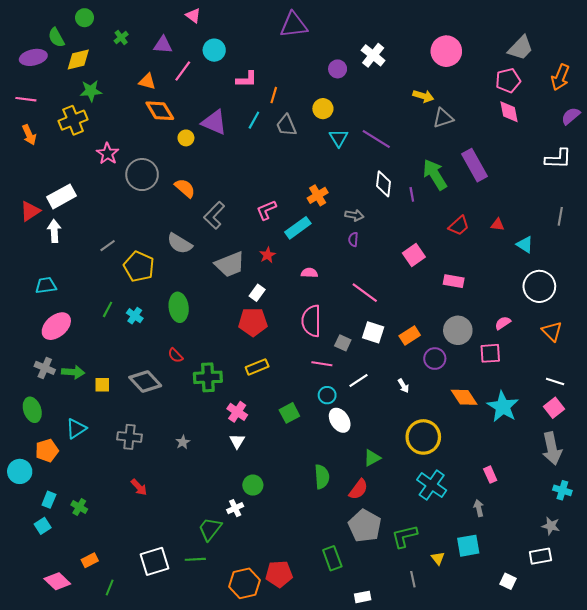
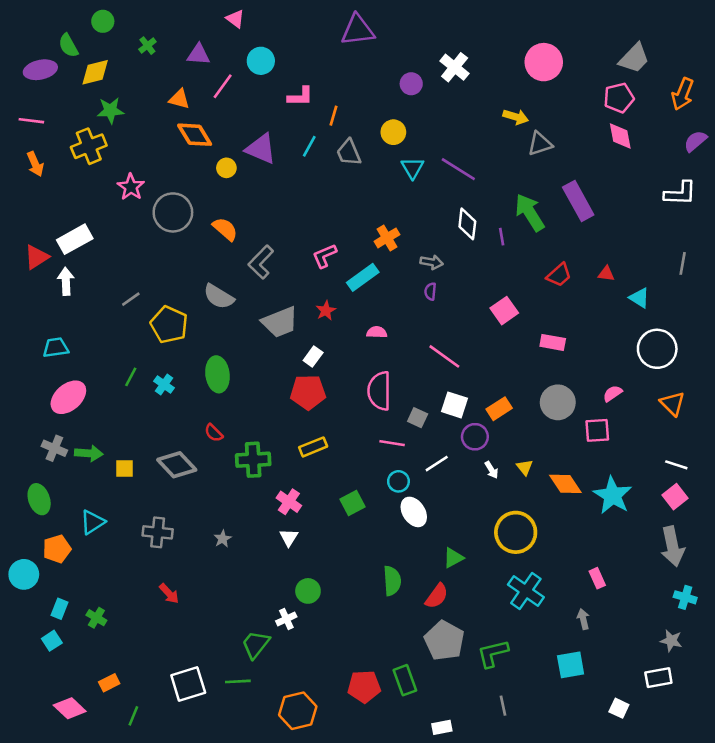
purple circle: (435, 359) -> (475, 437), moved
yellow triangle: (438, 558) -> (525, 467), moved
red pentagon: (279, 574) -> (364, 687), moved

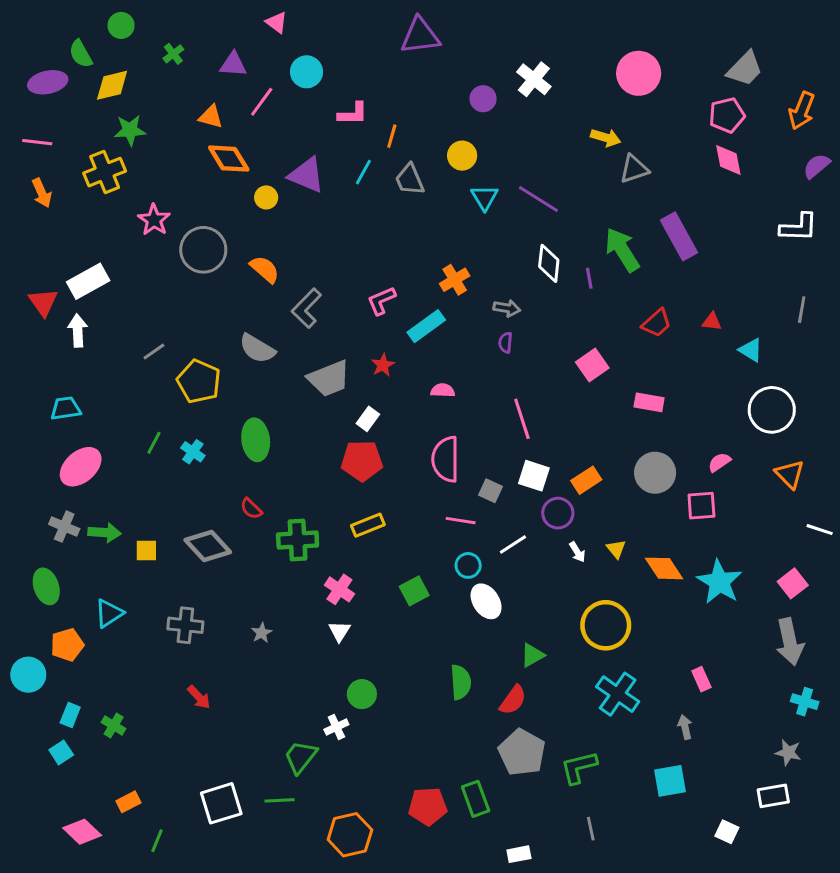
red triangle: (37, 257) -> (43, 302), turned -32
pink line: (444, 356) -> (522, 419), turned 36
white line: (676, 465) -> (820, 530), moved

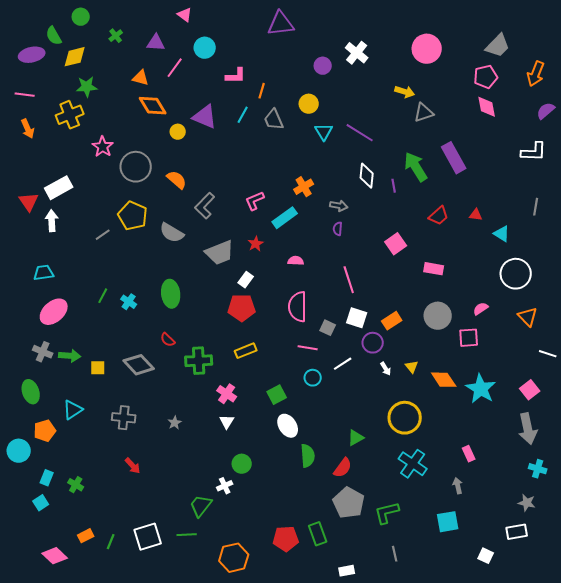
yellow pentagon: (199, 381) -> (133, 216), moved
white ellipse: (486, 601) -> (288, 426), moved
green line: (157, 841) -> (111, 542), moved

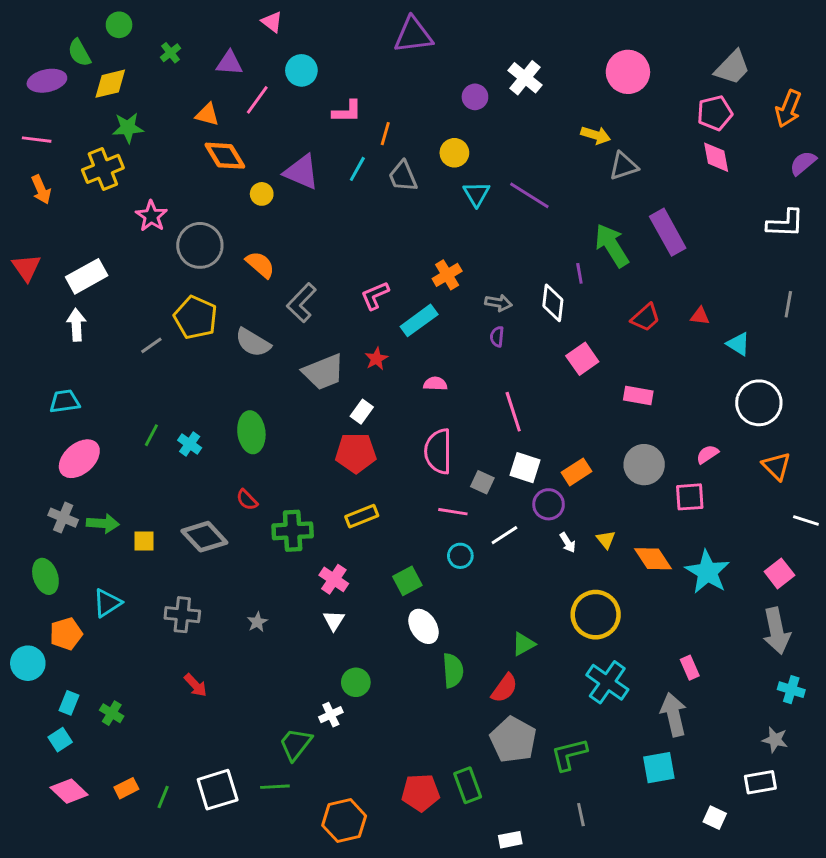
white diamond: (367, 176) -> (553, 303), moved
red triangle: (29, 202) -> (26, 267), moved
gray arrow: (458, 486) -> (674, 715), size x1.8
pink diamond: (55, 556) -> (69, 791), moved

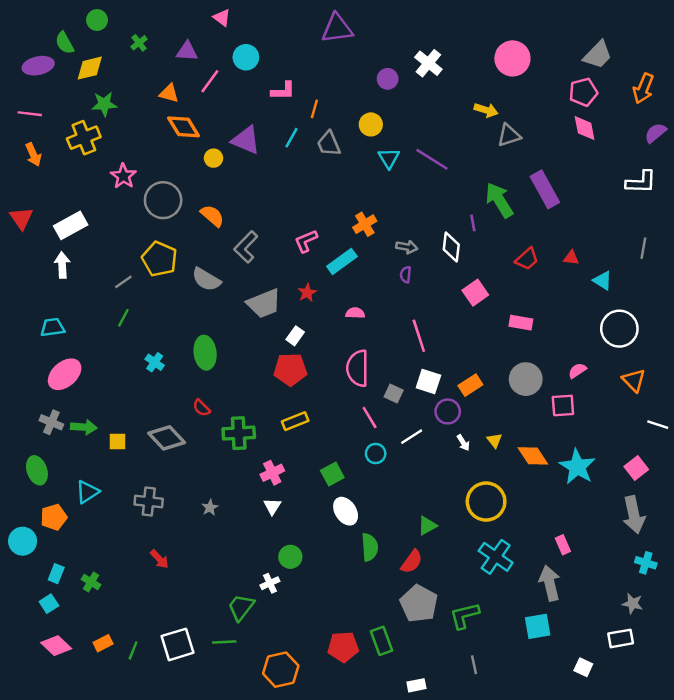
green line: (151, 435) -> (123, 318), moved
pink line: (453, 512) -> (370, 417), turned 50
pink cross: (334, 579) -> (272, 473), turned 30

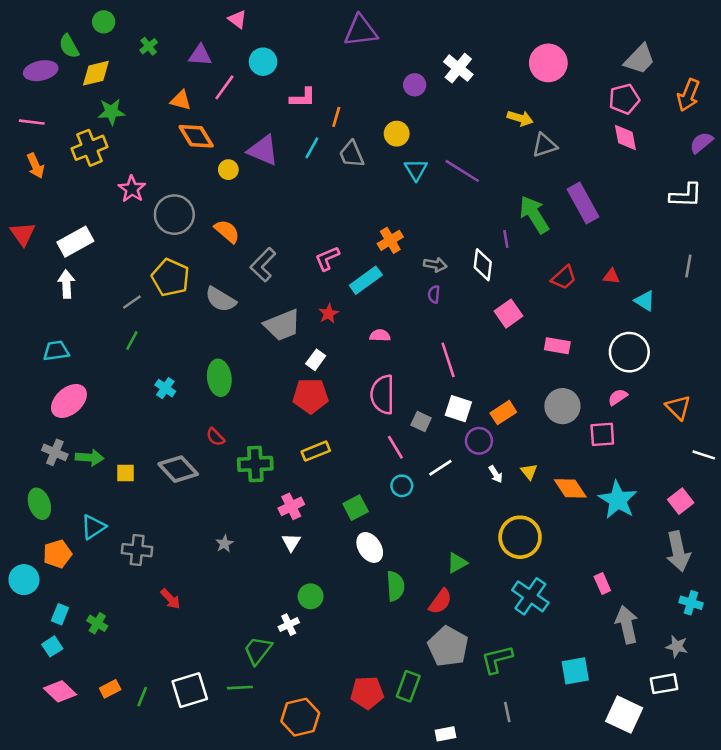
white circle: (619, 329) -> (629, 352), moved
gray cross: (149, 502) -> (137, 550), moved
gray arrow: (550, 583) -> (627, 625), moved
green rectangle: (382, 641) -> (408, 686), turned 40
white square: (583, 667) -> (624, 715), size x1.8

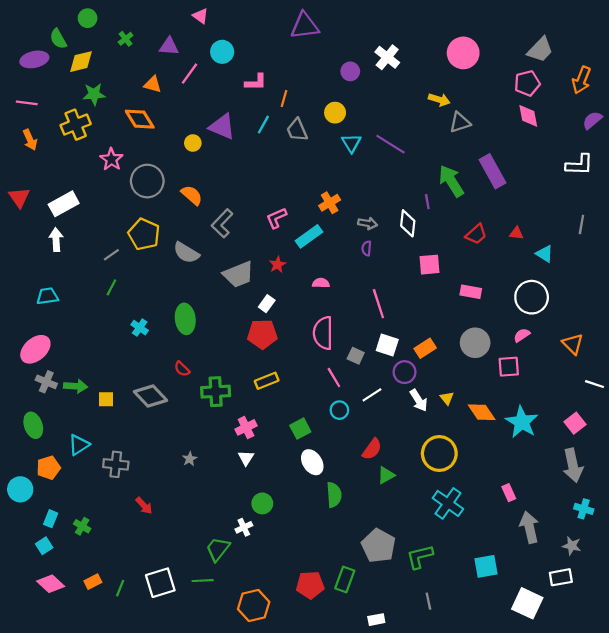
orange diamond: (196, 136) -> (140, 119), moved
pink square: (508, 314) -> (429, 265), turned 30
pink ellipse: (69, 401) -> (35, 349), moved
white arrow: (496, 474) -> (419, 400), size x1.5
red semicircle: (440, 601) -> (372, 449), moved

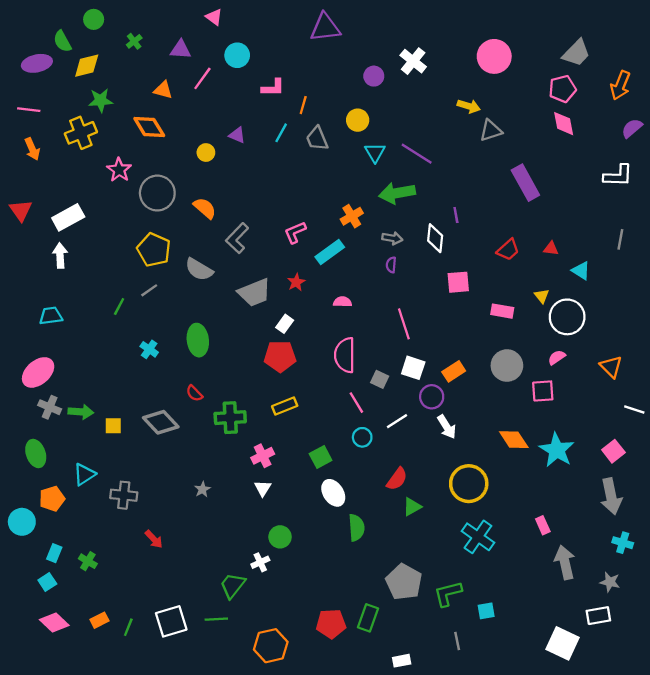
purple triangle: (222, 127) -> (237, 135), size x0.6
green arrow: (451, 181) -> (397, 193), moved, turned -68
gray line: (111, 255) -> (149, 290), moved
yellow triangle: (447, 398) -> (542, 296), moved
cyan square: (486, 566) -> (486, 611), moved, size x0.7

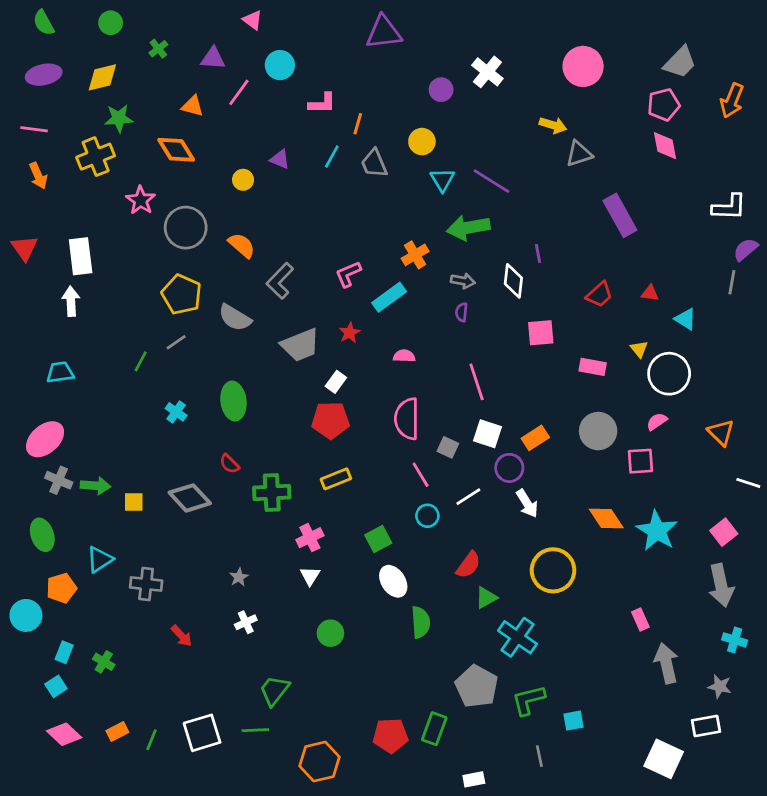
green semicircle: (62, 41) -> (44, 23), moved
purple semicircle: (632, 128) -> (746, 249), moved
white rectangle: (68, 217) -> (81, 256), turned -68
cyan cross: (478, 537) -> (518, 637), moved
white cross: (260, 562) -> (246, 622), moved

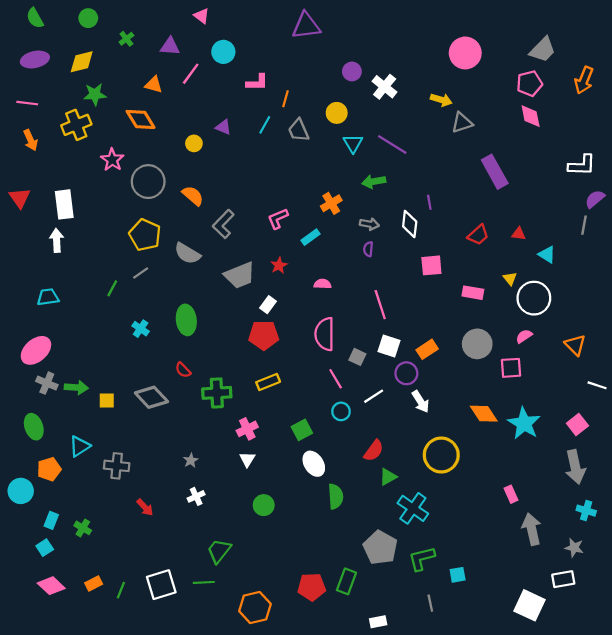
white cross: (487, 72) -> (385, 87), moved
green arrow: (468, 228) -> (374, 182), size x0.7
cyan rectangle: (389, 297) -> (311, 237), size x0.7

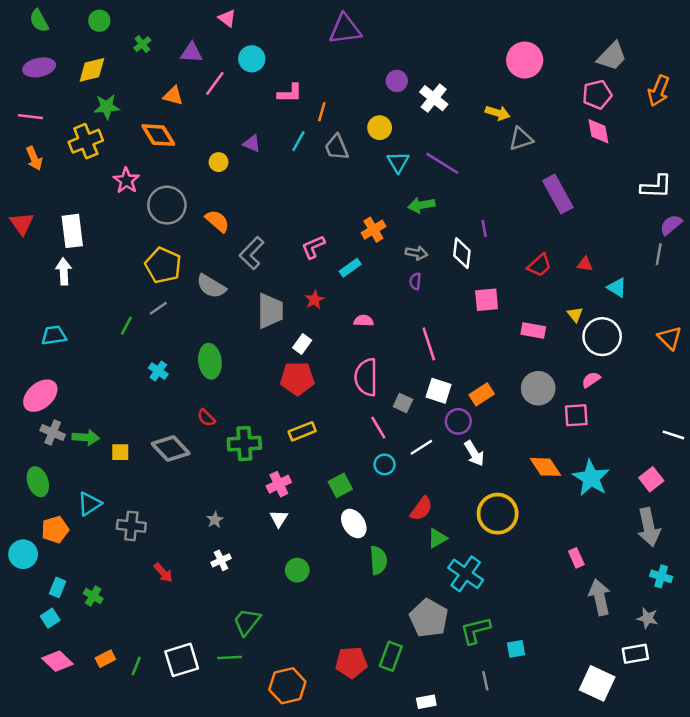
gray trapezoid: (240, 275) -> (270, 311), turned -68
orange triangle: (575, 345) -> (670, 338), moved

